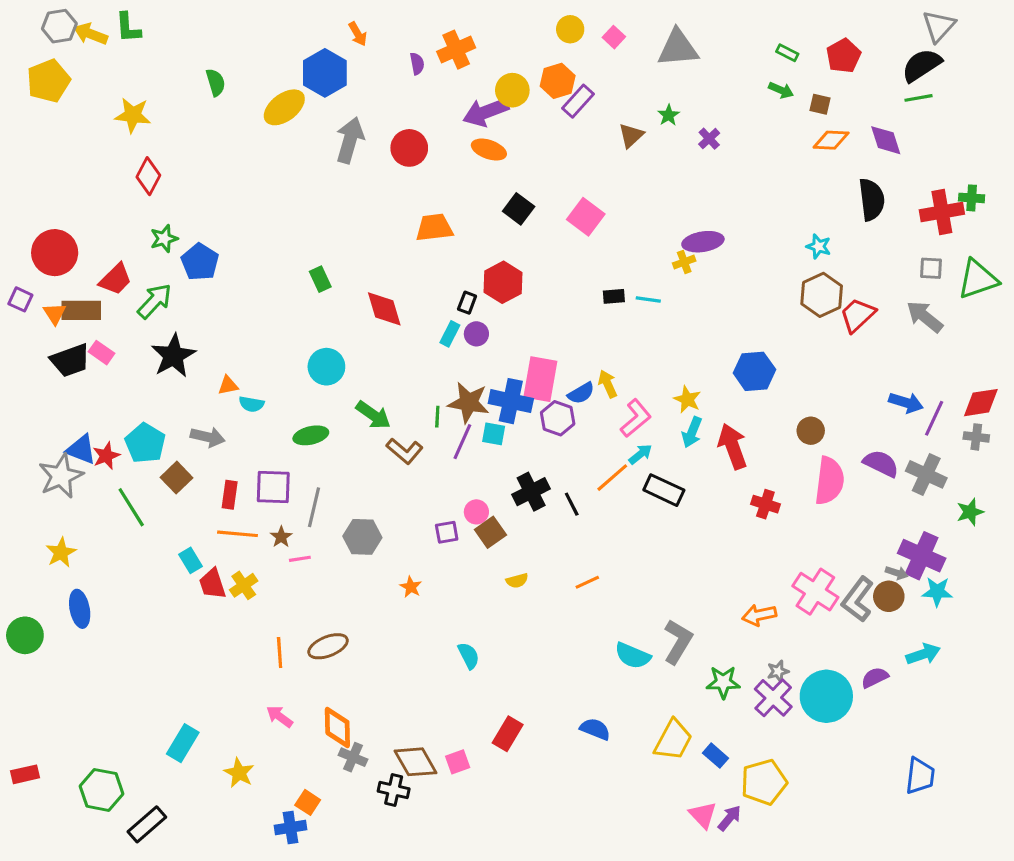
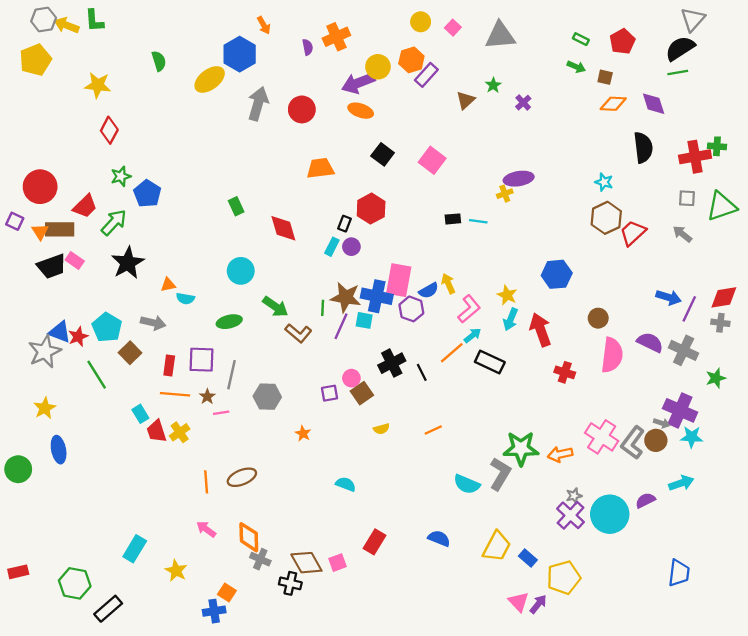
gray arrow: (925, 317) -> (682, 234), size x0.7
cyan semicircle: (469, 656) -> (346, 484), turned -42
green star: (723, 682) -> (521, 448), moved, size x1.4

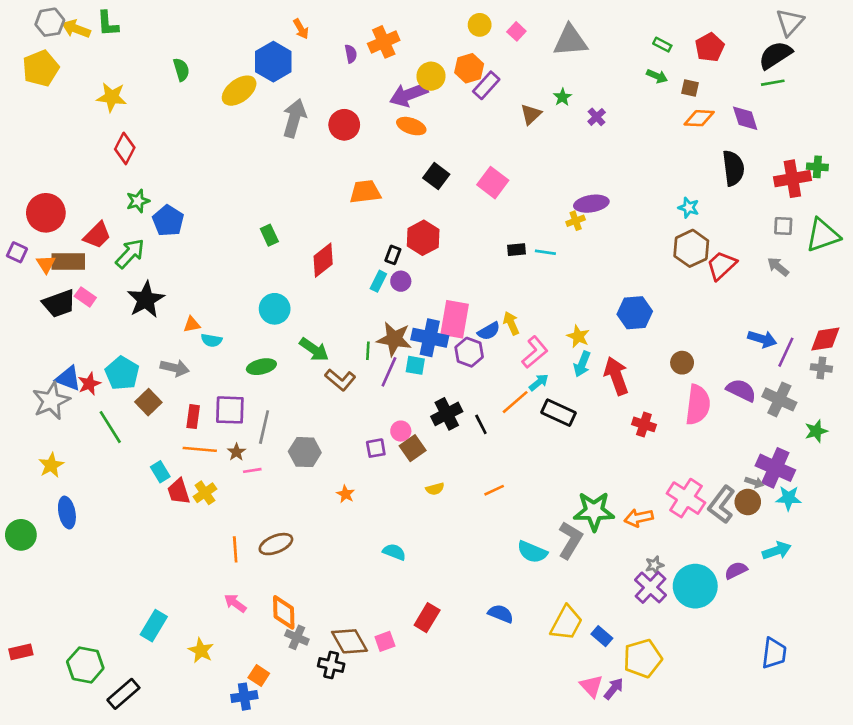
red diamond: (283, 228) -> (323, 260), turned 68

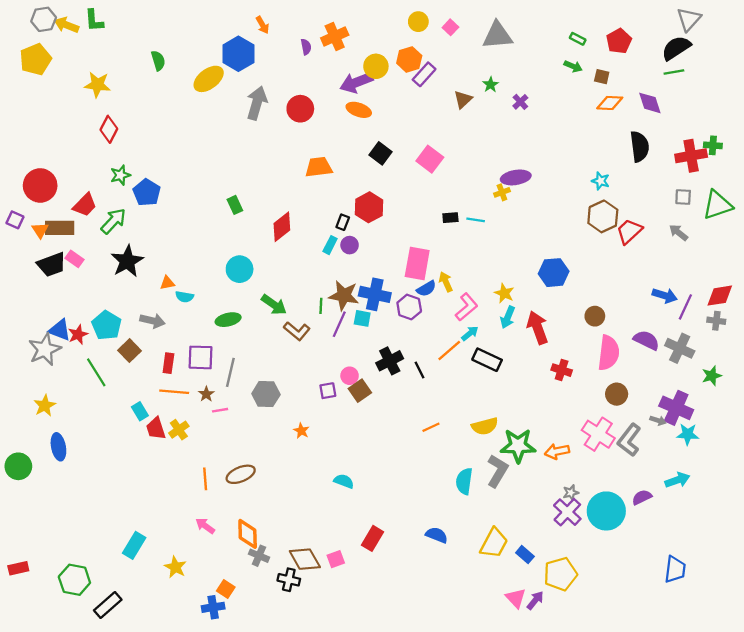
pink rectangle: (455, 319) -> (417, 263), moved
yellow semicircle: (435, 489) -> (485, 426), moved, size x1.6
brown circle: (748, 502) -> (617, 394), moved
cyan semicircle: (532, 552) -> (464, 481), turned 75

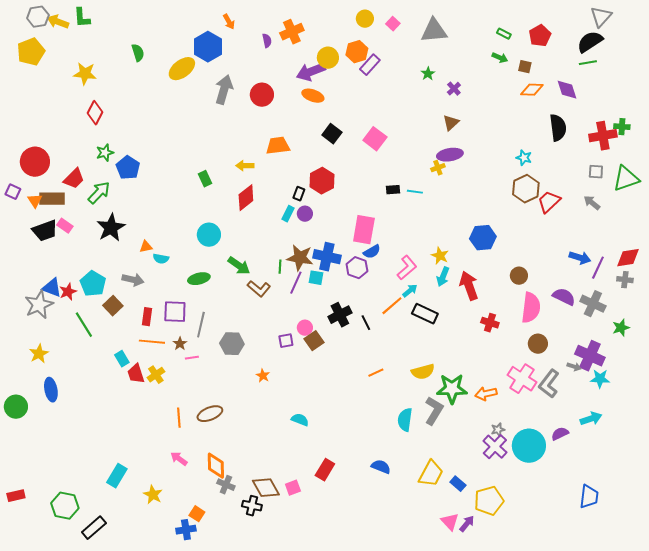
brown triangle: (463, 100) -> (451, 123), moved
yellow arrow: (446, 282) -> (245, 166), moved, turned -66

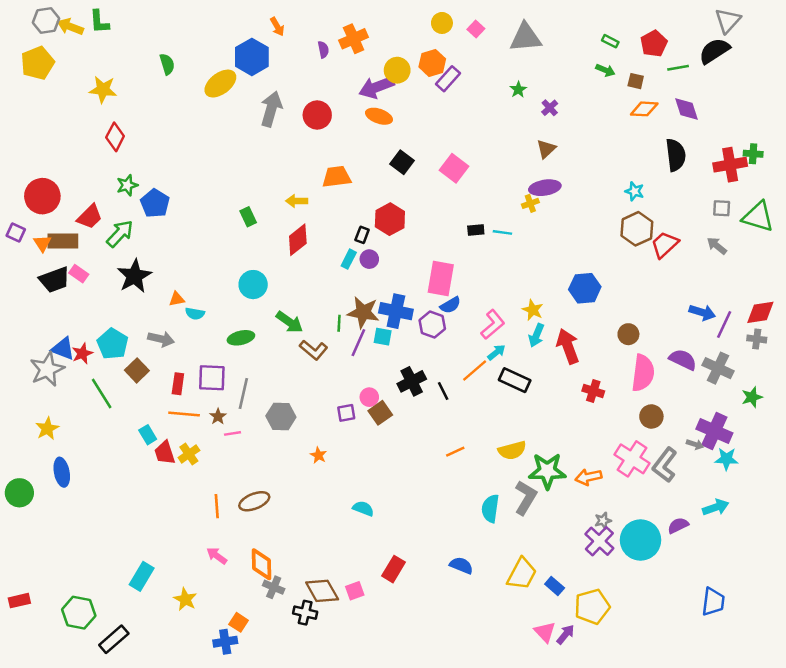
green line: (588, 63) -> (678, 68), moved
green triangle: (626, 179) -> (758, 217), turned 36

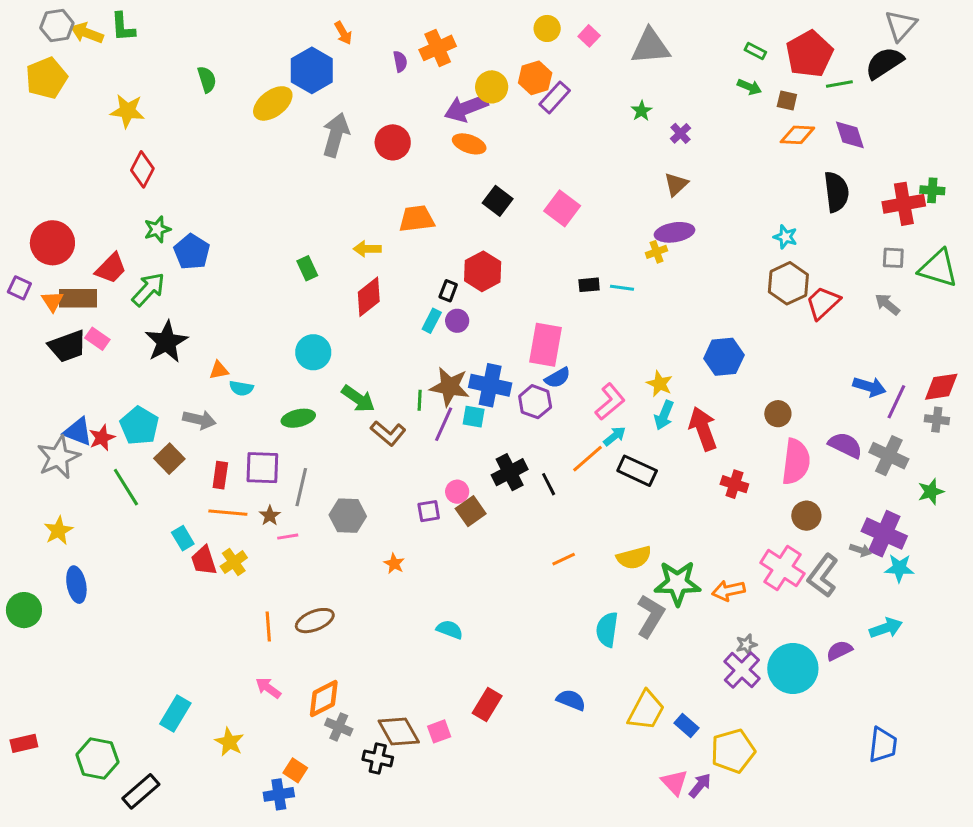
red pentagon: (654, 44) -> (809, 54), size x1.4
orange diamond: (262, 564) -> (324, 698), turned 64

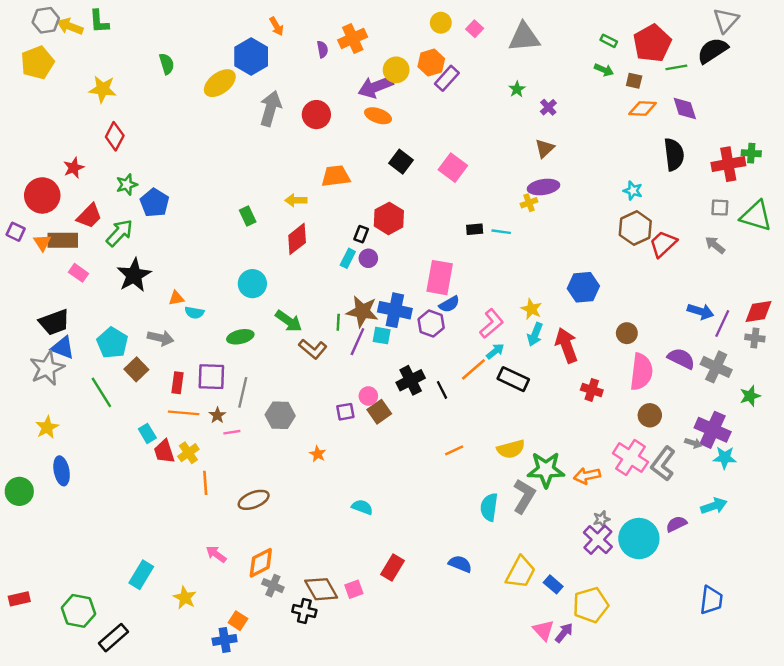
black trapezoid: (67, 346) -> (54, 322), moved
red star: (102, 438) -> (74, 168), moved
orange line: (268, 627) -> (205, 483), moved

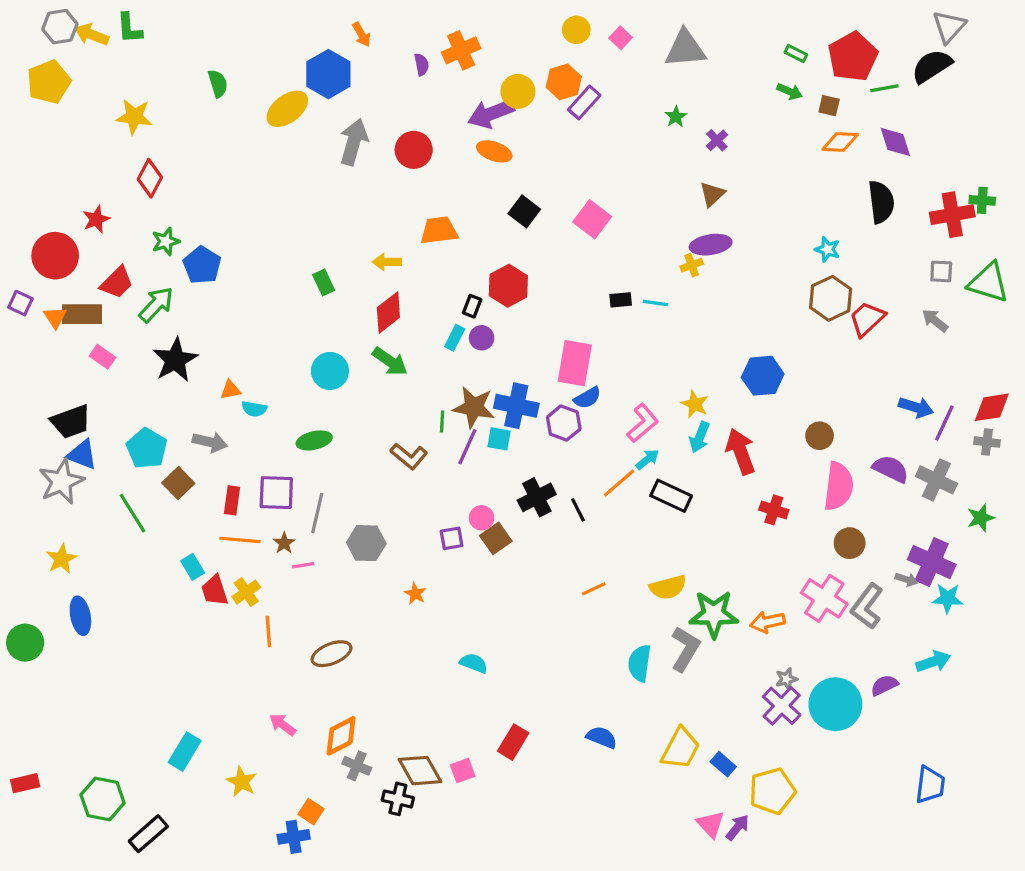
green arrow: (289, 321) -> (390, 361), moved

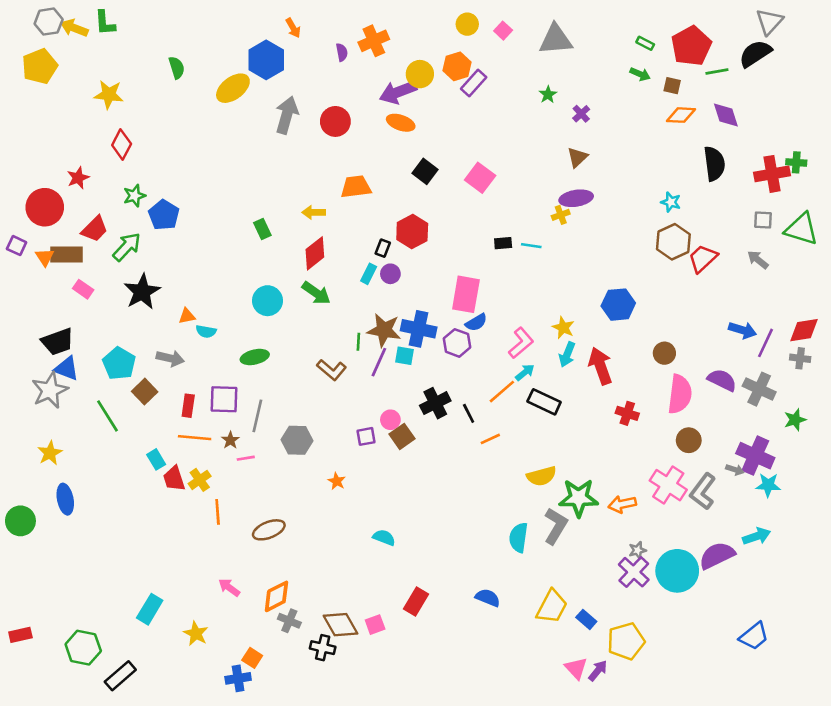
orange line: (594, 589) -> (490, 439), moved
purple semicircle: (884, 685) -> (717, 555), size x1.6
blue trapezoid: (930, 785) -> (754, 636), turned 44

